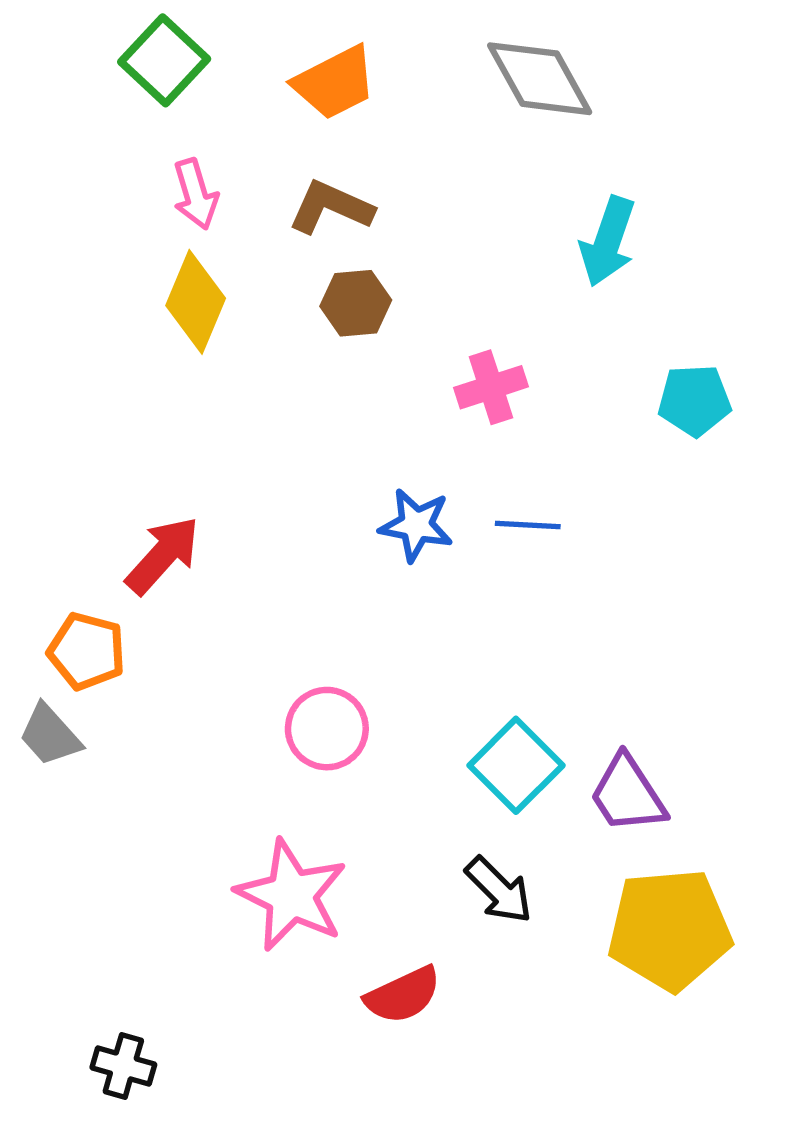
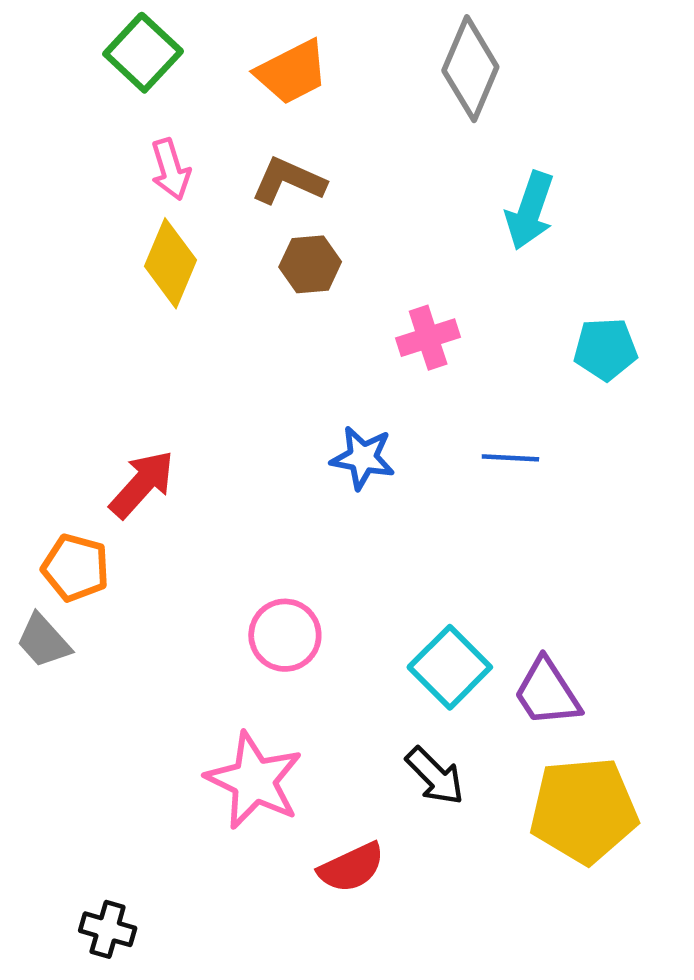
gray diamond: (540, 79) -> (470, 69), turned 52
blue line: (528, 525) -> (510, 458), moved

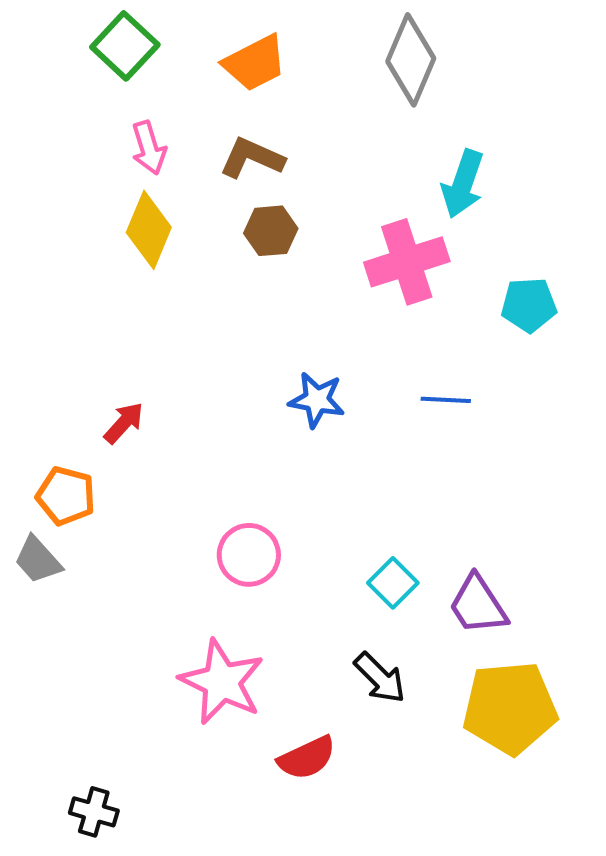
pink cross: (428, 338) -> (407, 262), moved, size x1.5
red arrow: (142, 484) -> (124, 423), size x0.7
cyan square: (450, 667) -> (393, 583), size x0.7

